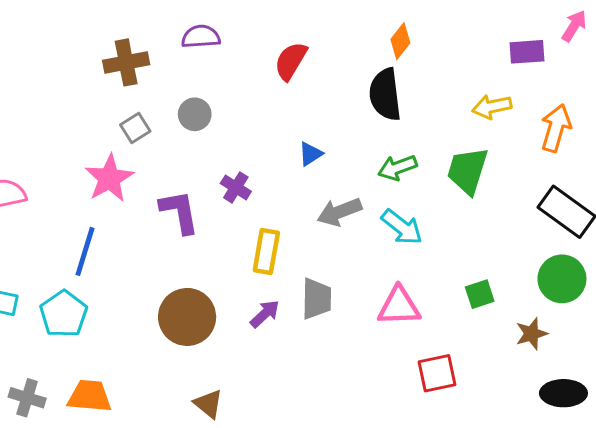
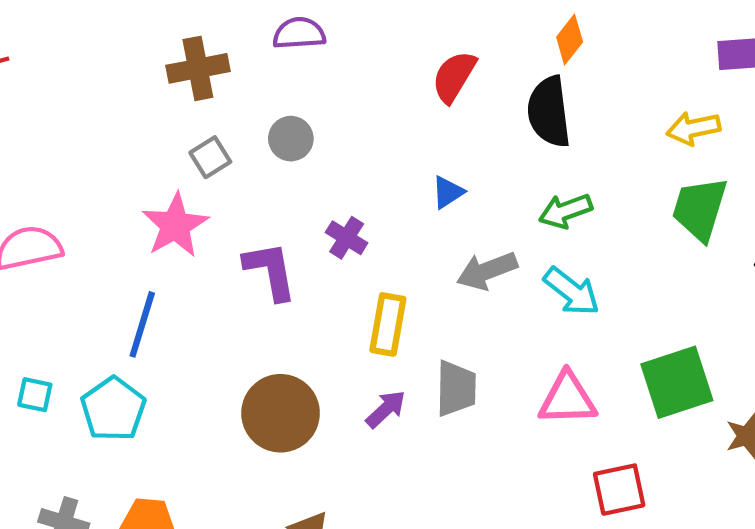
red semicircle: (291, 61) -> (454, 77), moved
green trapezoid: (467, 171) -> (700, 209), moved
green square: (480, 294) -> (677, 382), size x1.8

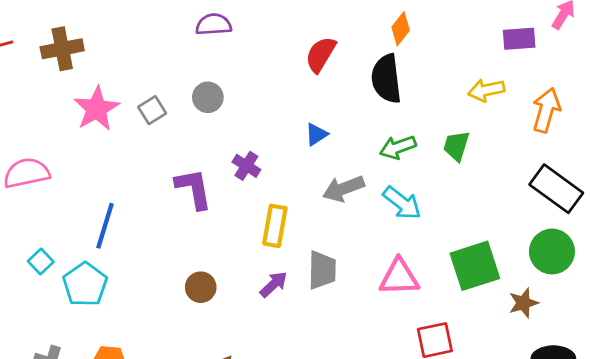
brown cross: (198, 68) -> (62, 49), moved
green trapezoid: (700, 209) -> (456, 146), moved, size x0.7
pink star: (175, 225) -> (96, 109), moved
cyan square: (35, 395) -> (41, 262), moved, turned 35
brown circle: (281, 413) -> (201, 287), size x0.6

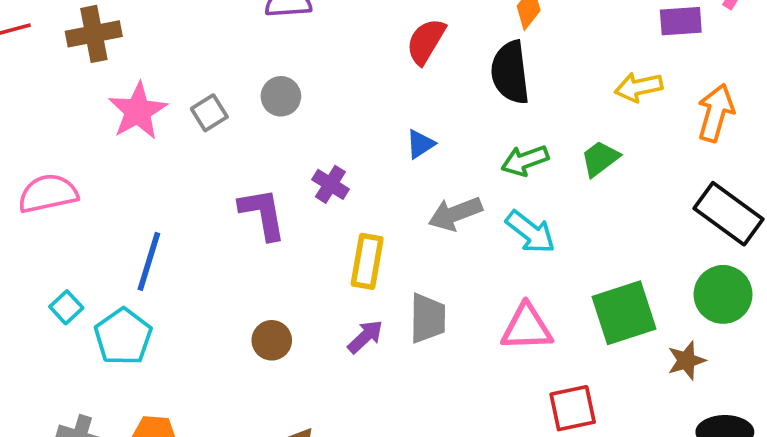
green trapezoid: (456, 146) -> (600, 159), turned 36

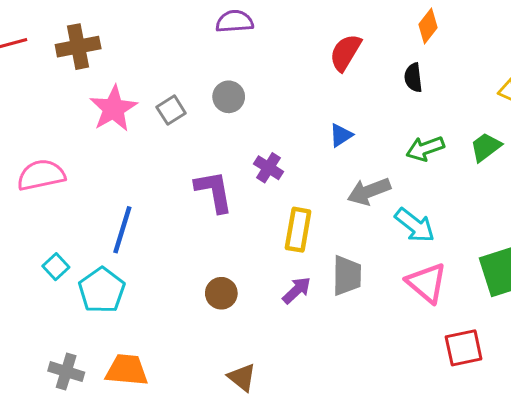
black semicircle: (510, 72) -> (413, 78), size x0.6
cyan arrow: (530, 232) -> (415, 225), moved
pink triangle: (527, 327) -> (427, 283), turned 42

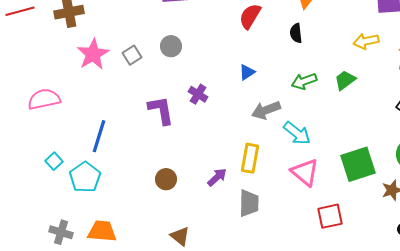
yellow rectangle: (298, 230) -> (250, 158), moved
gray trapezoid: (347, 276) -> (249, 203), moved

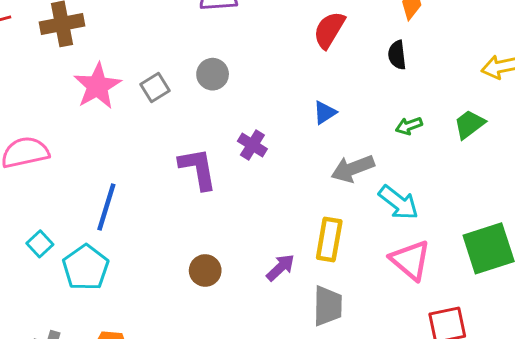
green arrow: (304, 81) -> (409, 126), size x0.7

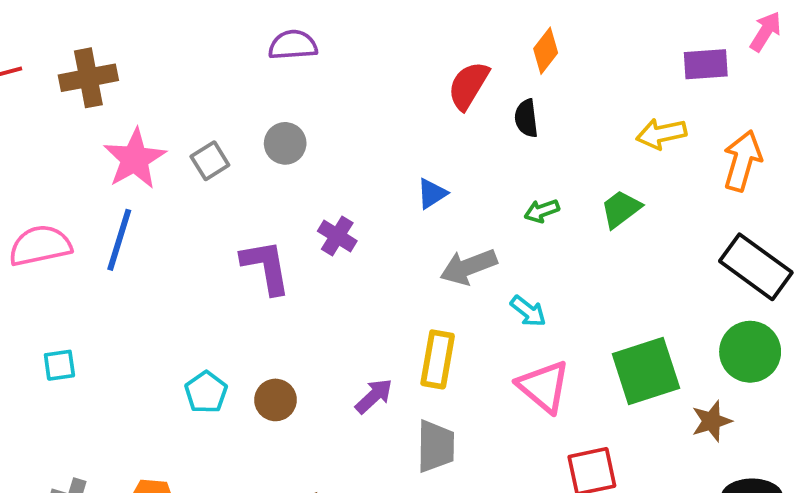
red semicircle: (329, 30) -> (468, 85), moved
cyan arrow: (399, 203) -> (528, 311), size x0.7
blue line: (106, 207) -> (119, 240), moved
cyan square: (40, 244) -> (59, 365), turned 35
cyan pentagon: (86, 268) -> (206, 392), moved, size x0.7

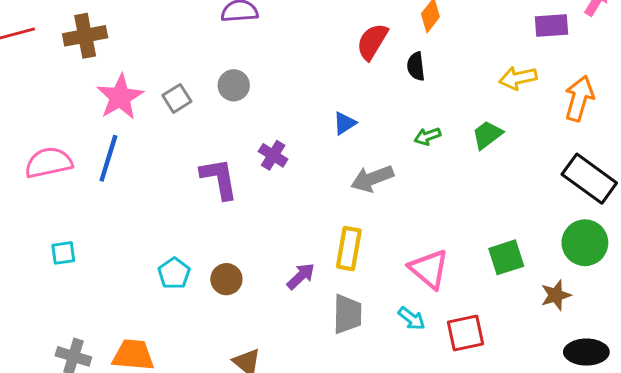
cyan arrow: (528, 311) -> (412, 319), moved
green square: (646, 371) -> (506, 257), size x0.7

